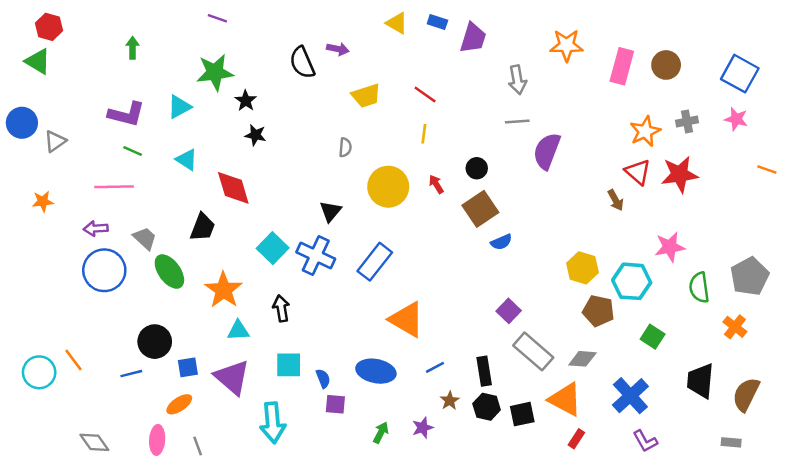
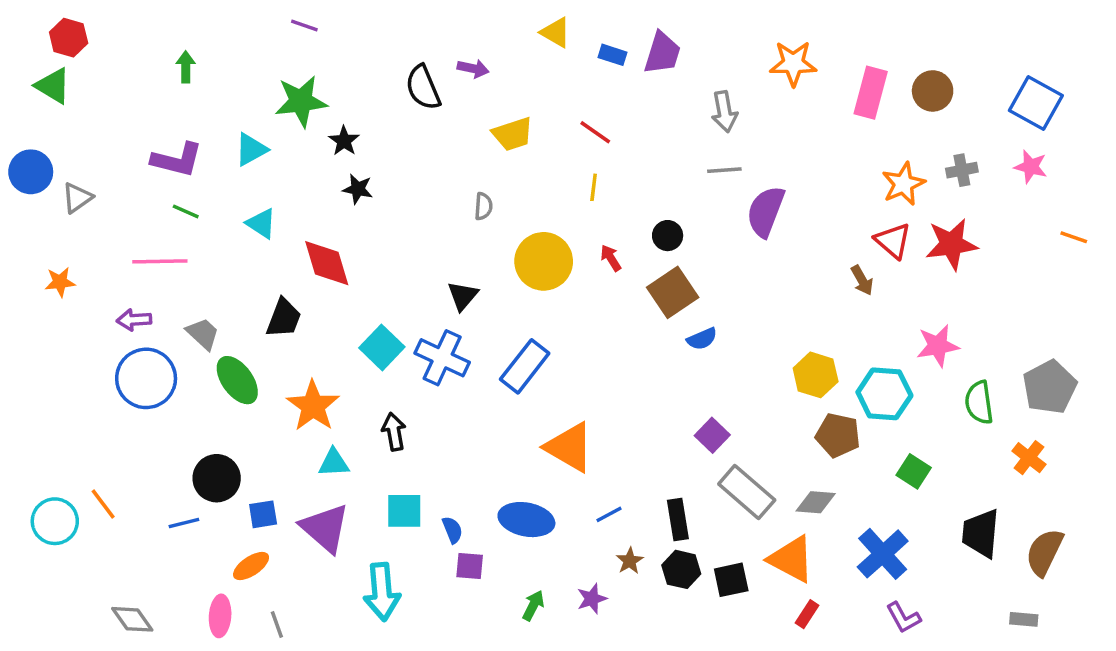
blue rectangle: (437, 22) -> (612, 55), moved

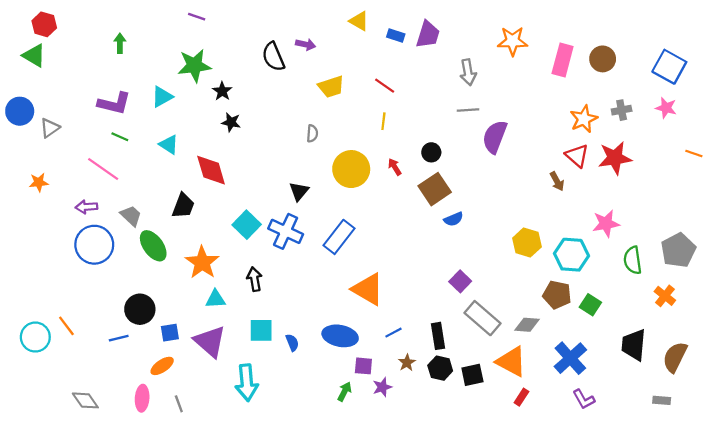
pink line: (160, 261) -> (103, 169), turned 36
brown pentagon: (838, 435) -> (557, 295), moved
purple square: (470, 566) -> (363, 366), moved

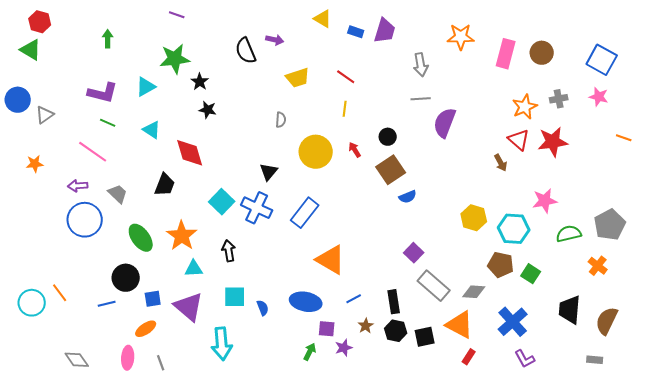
green ellipse: (153, 246) -> (141, 238), moved
green semicircle: (633, 260) -> (569, 234), turned 85

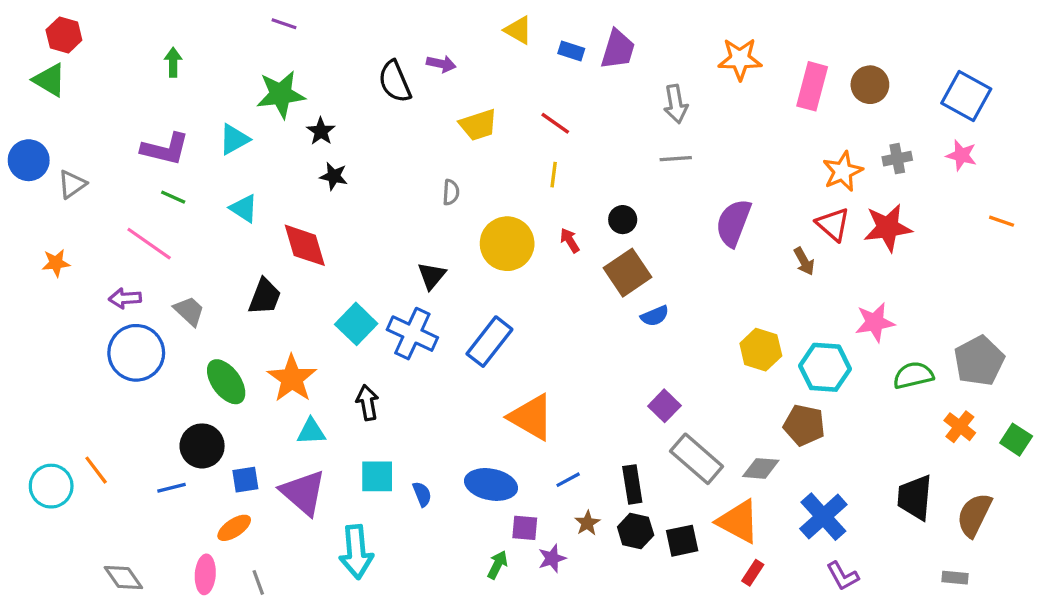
purple semicircle: (445, 123) -> (733, 223), moved
green square: (531, 274) -> (1016, 440), moved

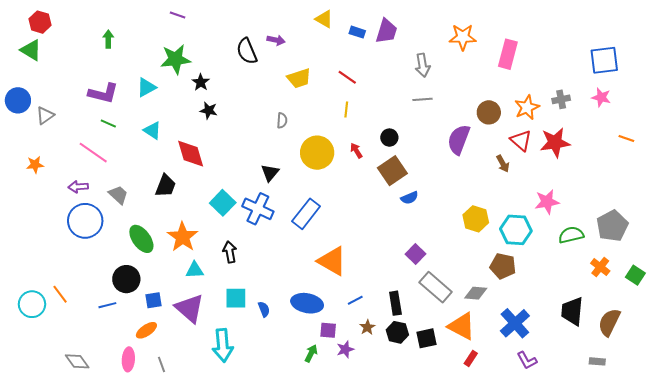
brown circle: (870, 85) -> (489, 112), moved
blue square: (966, 96) -> (604, 60), turned -36

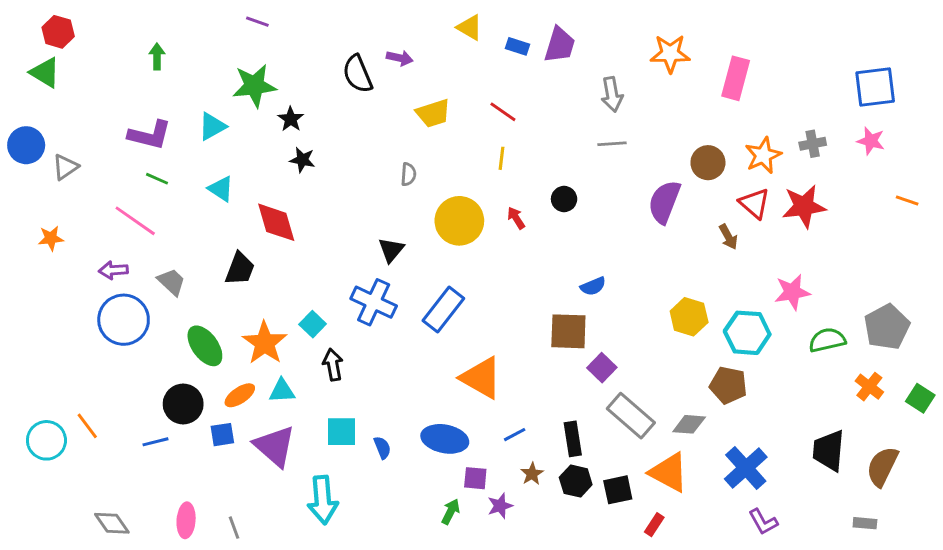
brown square: (392, 171) -> (568, 331), moved, turned 36
cyan square: (223, 203) -> (313, 324), moved, size x0.7
orange ellipse: (146, 330) -> (240, 395), moved
red rectangle: (471, 358) -> (654, 525), moved

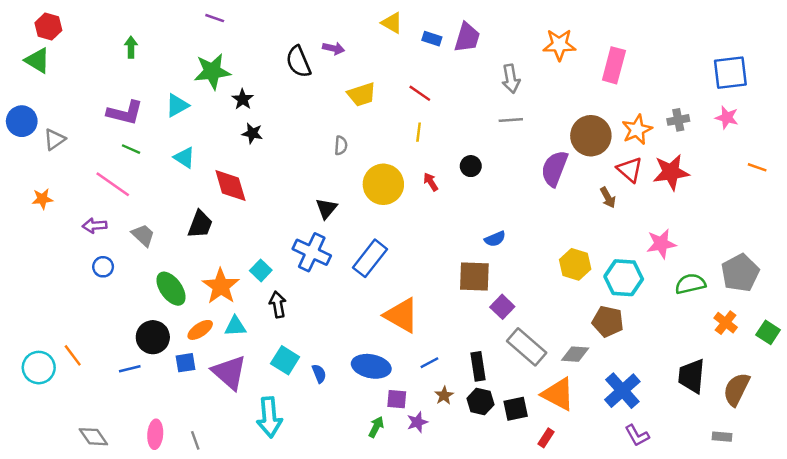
brown circle: (708, 163) -> (591, 136), size x1.4
blue circle: (124, 320) -> (103, 267), size x0.5
cyan square: (342, 432) -> (285, 360), turned 32

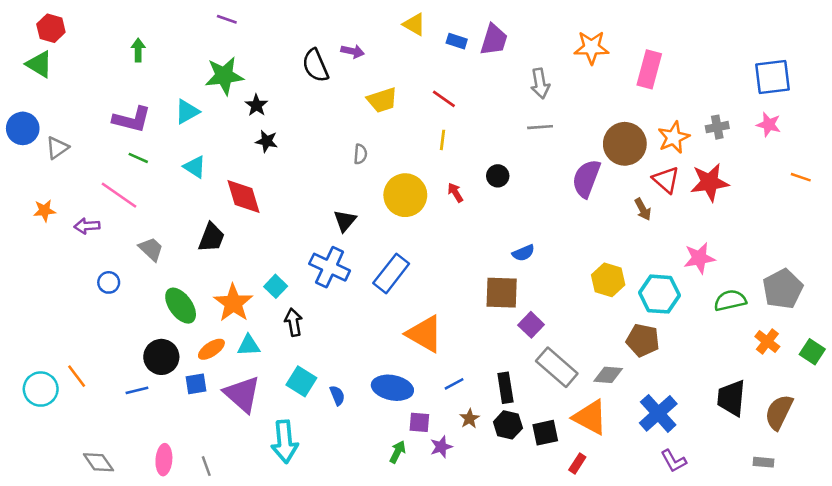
purple arrow: (95, 226) -> (87, 226), moved

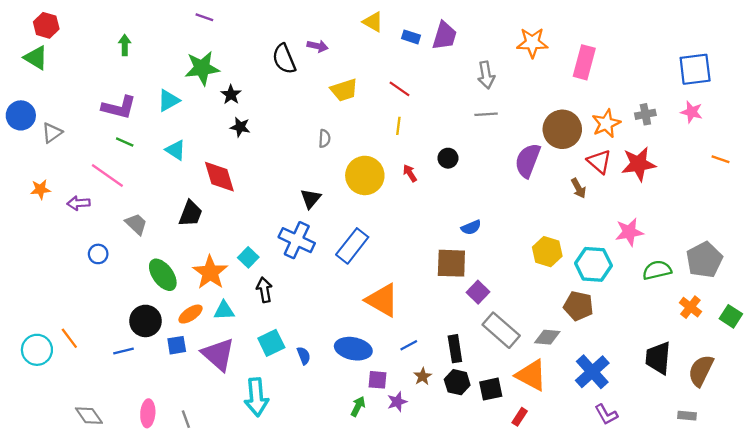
cyan square: (301, 381) -> (271, 343), turned 32

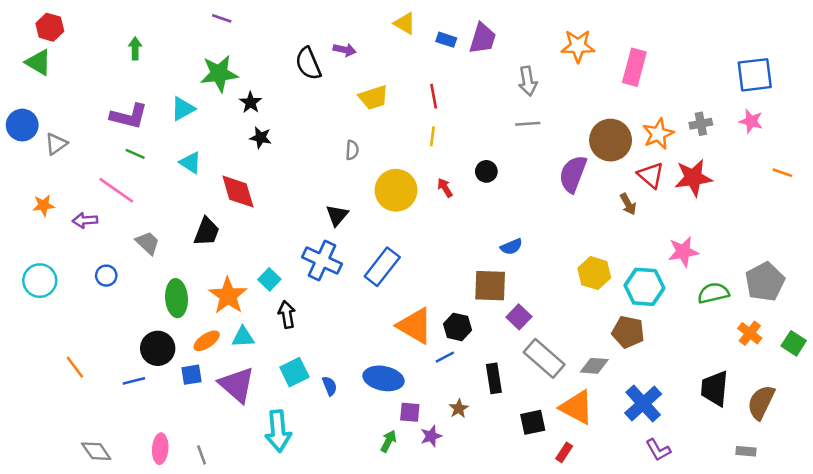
red line: (399, 89) -> (434, 96), turned 45
green ellipse: (163, 275) -> (177, 298), turned 32
blue line: (409, 345) -> (445, 357), moved
cyan circle: (37, 350) -> (40, 281), moved
black hexagon: (457, 382) -> (457, 327), moved

